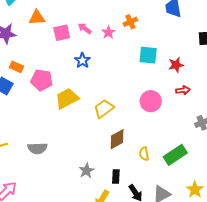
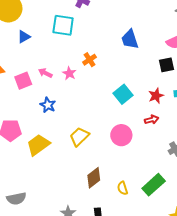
cyan square: (148, 55) -> (123, 94), moved, turned -36
red star: (176, 65) -> (156, 96), moved
yellow trapezoid: (104, 109) -> (79, 137), moved

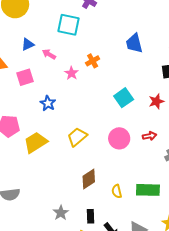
blue triangle: (24, 37) -> (28, 44), moved
pink arrow: (45, 73) -> (49, 54), moved
red arrow: (152, 120) -> (149, 136), moved
green rectangle: (154, 185) -> (148, 190), turned 40

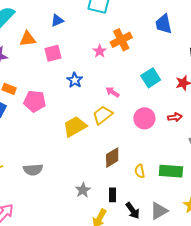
pink arrow: (49, 54) -> (113, 92), moved
orange cross: (93, 61) -> (121, 40), size x1.5
yellow trapezoid: (36, 142) -> (75, 127), moved

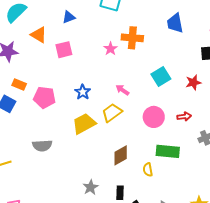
orange triangle: (28, 39) -> (39, 35), turned 36
orange cross: (121, 40) -> (132, 38), turned 30
blue star: (75, 80) -> (83, 92), moved
gray semicircle: (33, 170) -> (42, 146), moved
green rectangle: (171, 171) -> (168, 151), moved

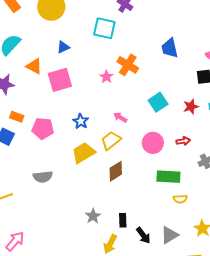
orange cross: (132, 38) -> (128, 65), turned 30
pink square: (64, 50) -> (60, 80), size x1.4
brown diamond: (121, 155) -> (116, 171), moved
yellow semicircle: (148, 170) -> (180, 199), moved, turned -80

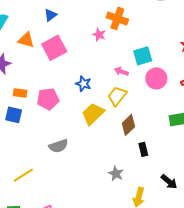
cyan square: (158, 102) -> (143, 56), moved, turned 30
pink circle: (153, 143) -> (156, 78), moved
black rectangle: (123, 220) -> (143, 149), moved

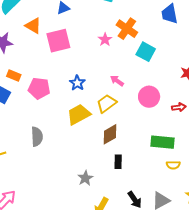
cyan square: (143, 56) -> (146, 52), moved, turned 30
gray semicircle: (58, 146) -> (37, 137), turned -90

